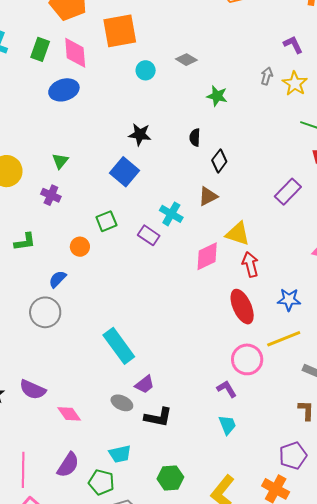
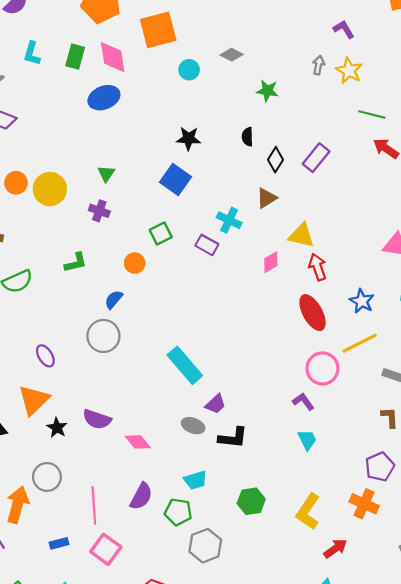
purple rectangle: (288, 192) -> (316, 158), moved
pink diamond: (207, 256) -> (271, 262), size x0.7
blue star: (289, 300) -> (362, 301), turned 30

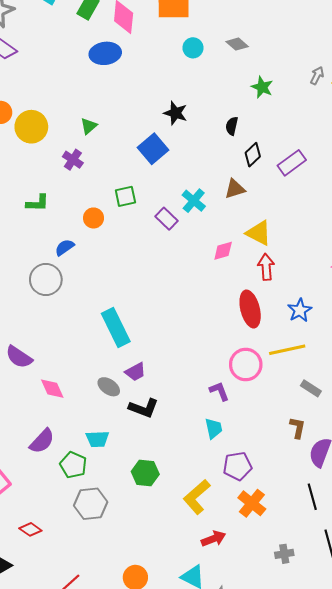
purple pentagon: (380, 467) -> (237, 466), moved

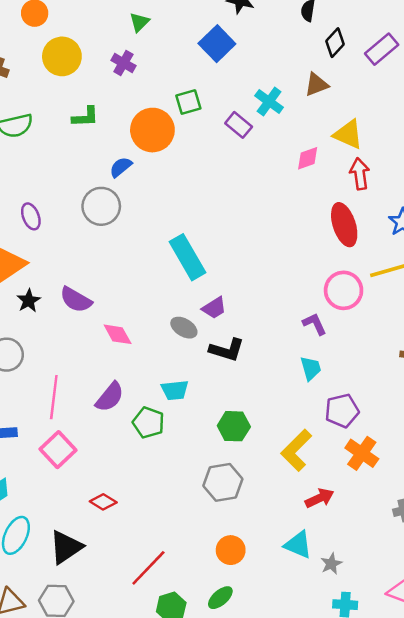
yellow circle: (31, 127) -> (62, 56), moved
orange circle: (94, 218) -> (152, 130), size x1.8
gray hexagon: (91, 504) -> (223, 482), moved

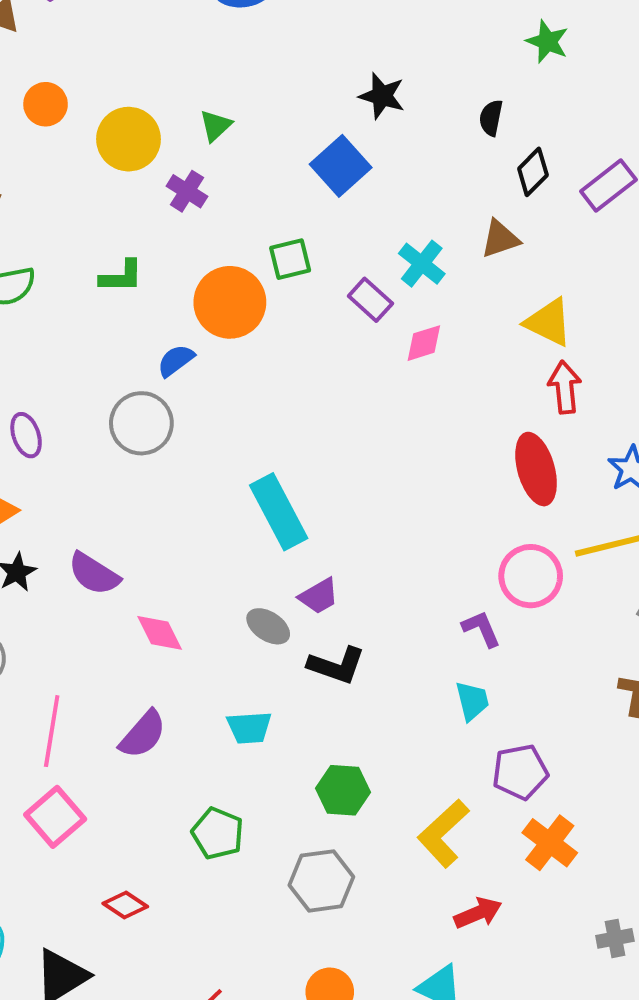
yellow circle: (62, 56) -> (129, 139), moved
pink diamond: (308, 158) -> (424, 343), moved
green pentagon: (148, 423) -> (218, 833), moved

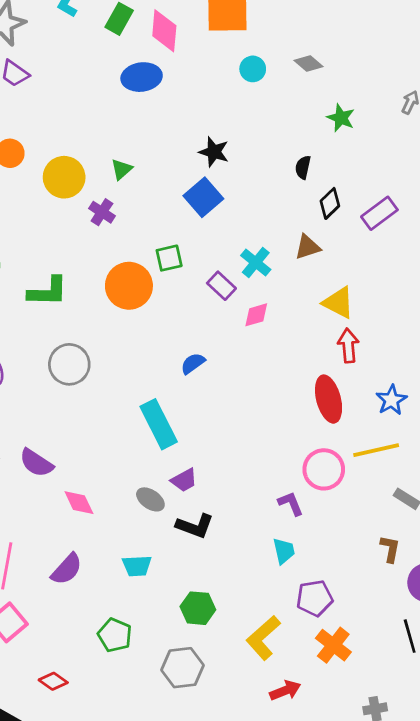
black star: (382, 96) -> (214, 152), moved
green L-shape: (121, 276) -> (48, 291), moved, size x1.4
blue semicircle: (176, 361) -> (193, 363), moved

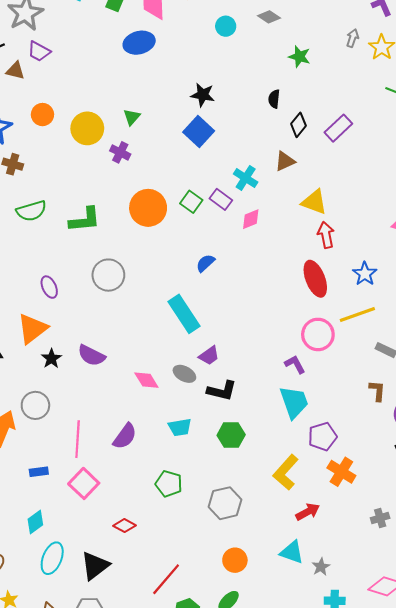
green square: (169, 258) -> (191, 202), moved, turned -35
pink diamond: (79, 503) -> (146, 380), moved
cyan trapezoid: (284, 551) -> (294, 402), size x1.6
green hexagon: (198, 608) -> (231, 435), moved

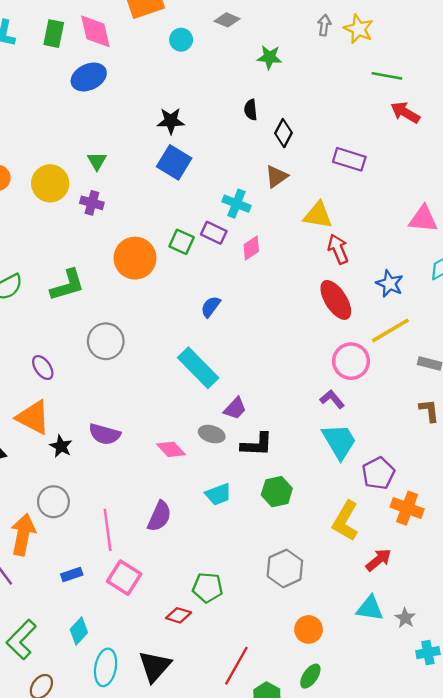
purple rectangle: (338, 128) -> (349, 159), moved, turned 72
orange triangle: (32, 329) -> (33, 417), turned -44
green pentagon: (169, 484) -> (208, 588), moved

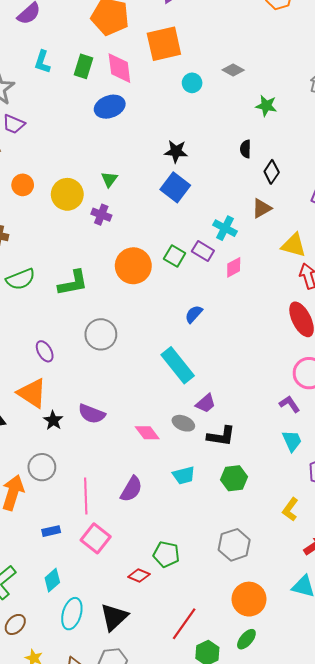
cyan trapezoid: (339, 441) -> (292, 441), size x0.7
yellow L-shape: (345, 521) -> (290, 509), size x0.7
orange circle: (309, 629) -> (249, 599), size x1.4

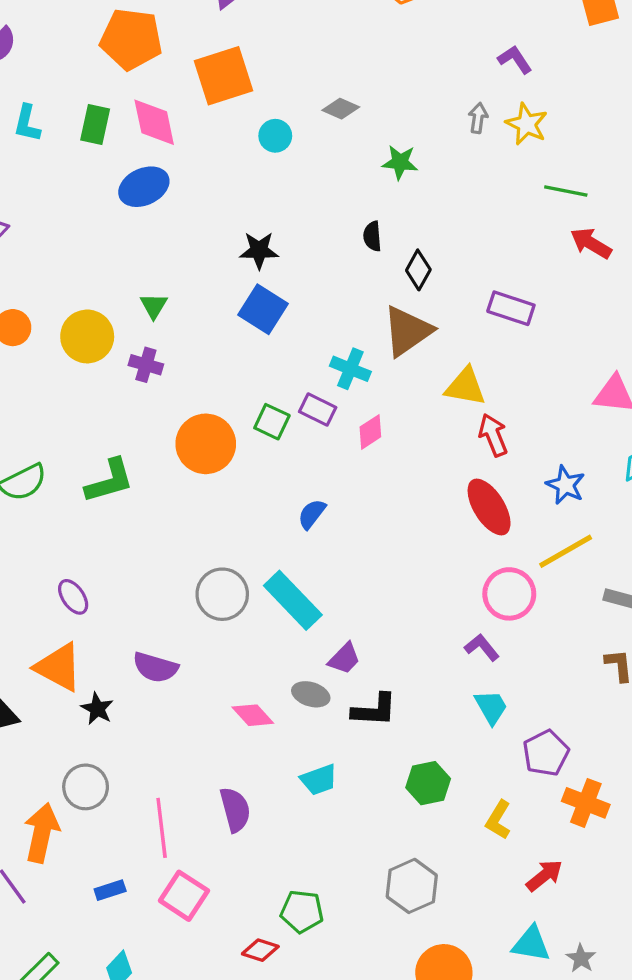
brown triangle: (262, 208) -> (407, 331), size x1.6
gray circle: (101, 334) -> (222, 594), moved
purple semicircle: (92, 414) -> (155, 667), moved
green hexagon: (234, 478) -> (428, 783), moved
purple semicircle: (131, 489) -> (235, 810), turned -40

